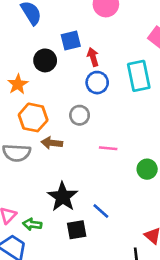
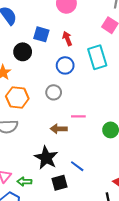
blue square: (71, 40) -> (41, 34), turned 35
red arrow: (93, 57) -> (67, 38), moved
brown arrow: (52, 143) -> (59, 129), moved

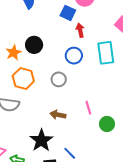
blue square: (41, 34) -> (68, 13), moved
black circle: (23, 52) -> (34, 45), moved
pink line: (78, 116) -> (88, 108), moved, turned 64

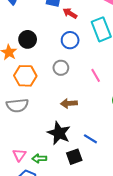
red arrow: (80, 30) -> (70, 13), turned -32
pink line: (88, 108) -> (96, 75), moved

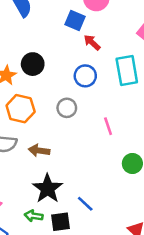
brown arrow: (69, 103) -> (39, 151), moved
green arrow: (39, 159) -> (34, 216), moved

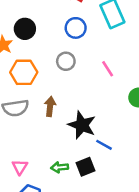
brown arrow: (39, 151) -> (50, 106), turned 102
black star: (48, 189) -> (82, 125), moved

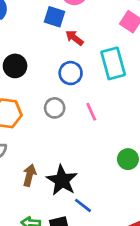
pink line: (108, 69) -> (91, 112), moved
brown arrow: (50, 106) -> (29, 175), moved

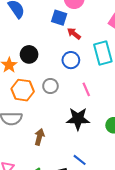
gray circle: (55, 108) -> (50, 86), moved
black star: (62, 180) -> (78, 119), moved, turned -30

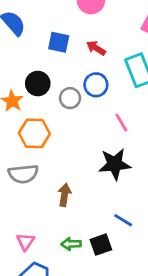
blue square: (59, 18) -> (59, 42), moved
gray circle: (50, 86) -> (70, 98), moved

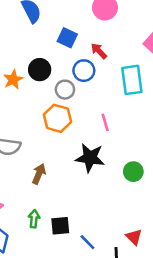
blue circle: (96, 85) -> (84, 71), moved
orange hexagon: (34, 133) -> (57, 118), moved
blue line: (123, 220) -> (87, 242), moved
green arrow: (71, 244) -> (34, 219), turned 84

